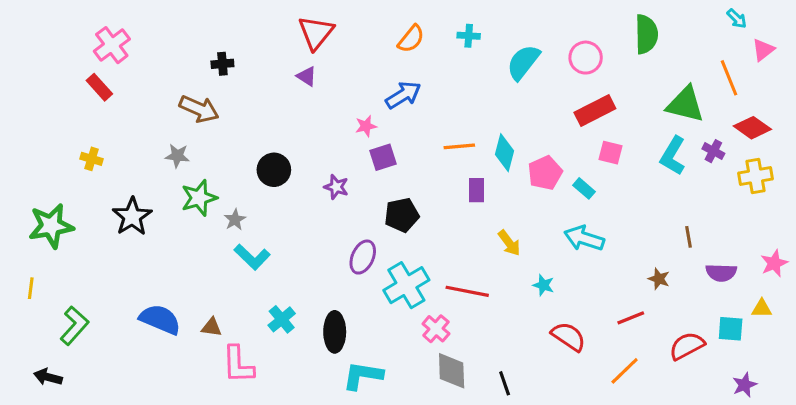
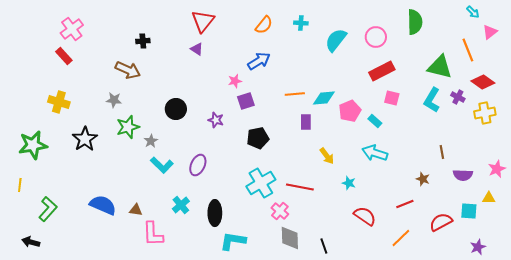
cyan diamond: (505, 153) -> (324, 98), turned 70
yellow cross: (92, 159) -> (59, 102), size x1.5
purple ellipse: (363, 257) -> (198, 165), moved

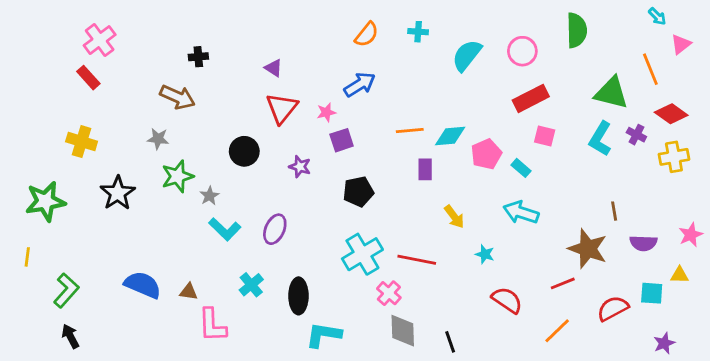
red triangle: (203, 21) -> (282, 108), moved
brown star: (423, 179) -> (588, 249), size x2.0
black arrow: (31, 242) -> (70, 336), moved, turned 48

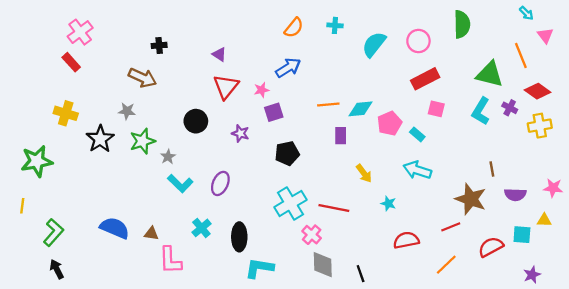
pink triangle: (681, 44) -> (545, 35), turned -30
black star: (118, 193) -> (100, 139), moved
pink star: (691, 235) -> (553, 188), turned 30
red semicircle: (507, 300) -> (406, 240), turned -45

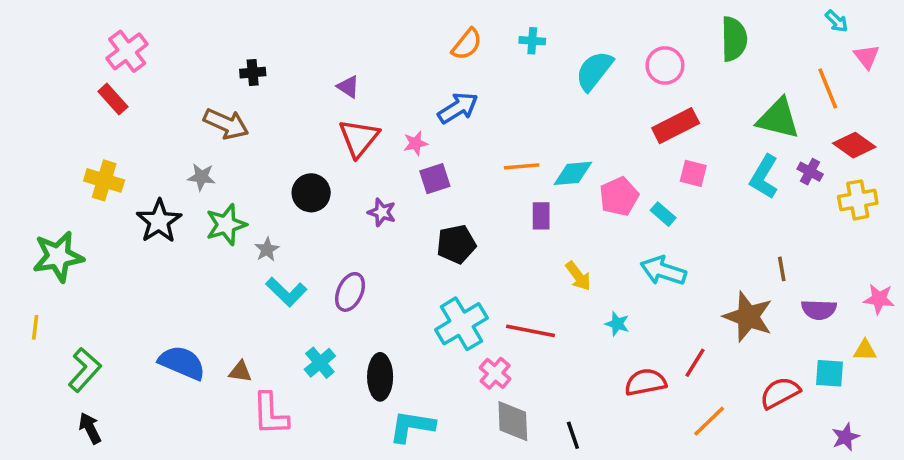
red line: (451, 227) -> (695, 363), moved, turned -36

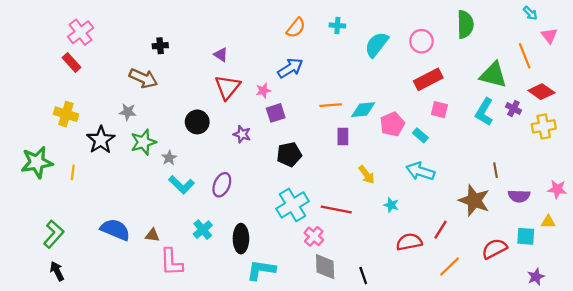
yellow line: (35, 327) -> (73, 172), moved

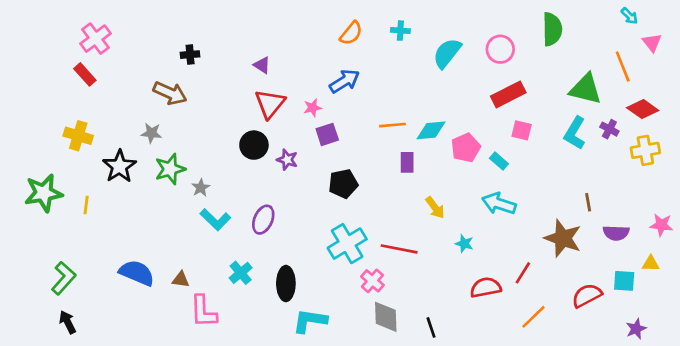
black circle: (197, 122) -> (254, 145), moved

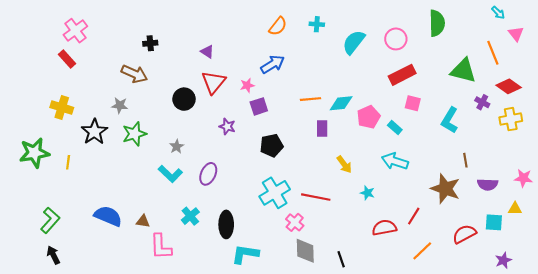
cyan L-shape: (575, 133) -> (450, 120), moved
black circle: (254, 145) -> (184, 99), moved
gray star: (201, 188) -> (177, 146), moved

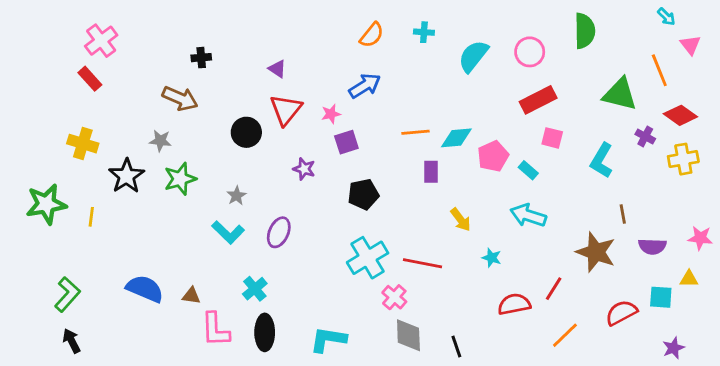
black ellipse: (226, 224) -> (265, 332), moved

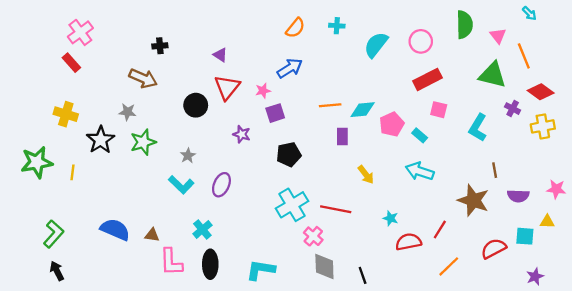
pink triangle: (690, 45) -> (498, 36), moved
cyan star: (492, 258) -> (391, 218), moved

